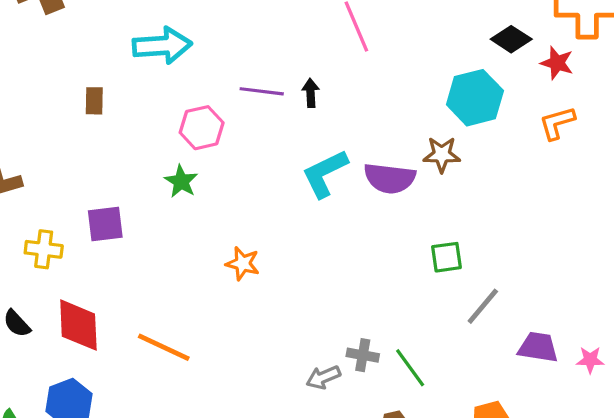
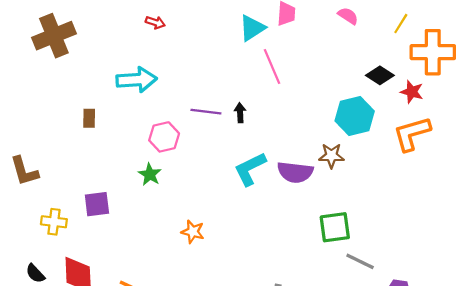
orange L-shape: (557, 123) -> (412, 134), size x1.5
green square: (446, 257) -> (335, 227), size x1.4
gray line: (483, 306) -> (360, 261), turned 76

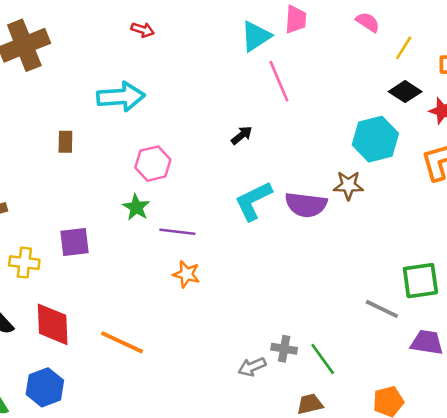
yellow line: (401, 24) -> (404, 48), moved
purple line: (206, 112) -> (177, 232), moved
black arrow: (240, 113) -> (242, 135), turned 54
green square: (335, 227) -> (420, 281), moved

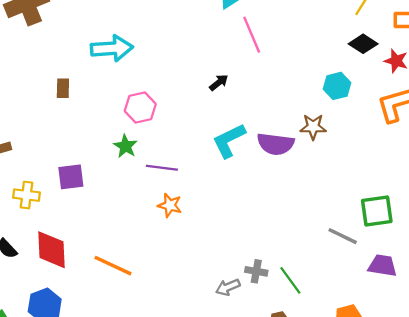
cyan hexagon: (375, 139) -> (337, 86), size x0.7

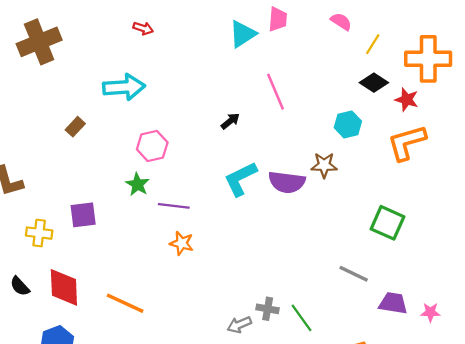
pink line: (252, 35) -> (275, 92), moved
brown rectangle: (63, 88) -> (75, 127), turned 42
green square: (377, 211) -> (387, 223), moved, turned 32

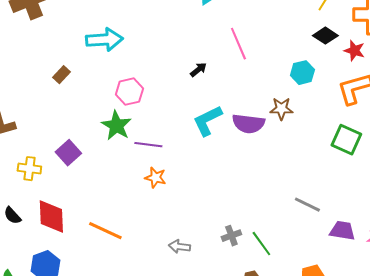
green star: (137, 184) -> (116, 126), size x1.4
purple square: (83, 215) -> (68, 153), turned -35
green square: (387, 223) -> (346, 140), moved
gray cross: (268, 309) -> (231, 236), turned -30
gray arrow: (239, 325) -> (179, 247), moved, turned 30

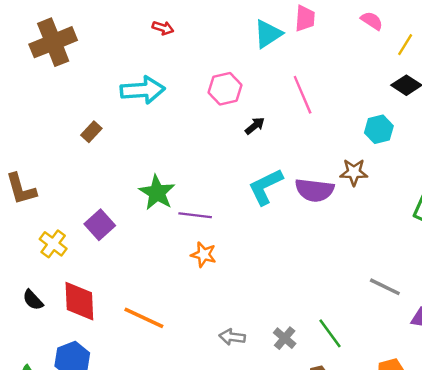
pink hexagon: (129, 92) -> (225, 89), moved
yellow cross: (29, 169) -> (53, 244), turned 30
gray cross: (231, 236) -> (285, 338), moved, turned -30

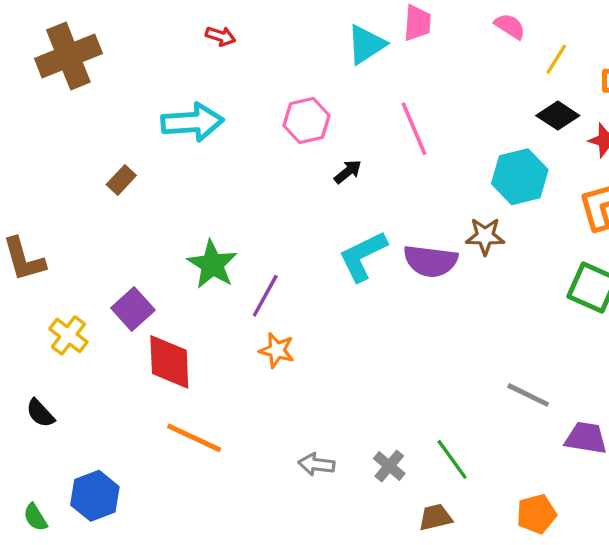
cyan hexagon: (379, 129) -> (520, 177), size x1.4
purple line: (195, 215) -> (265, 296), turned -68
red diamond: (79, 301) -> (169, 362), moved

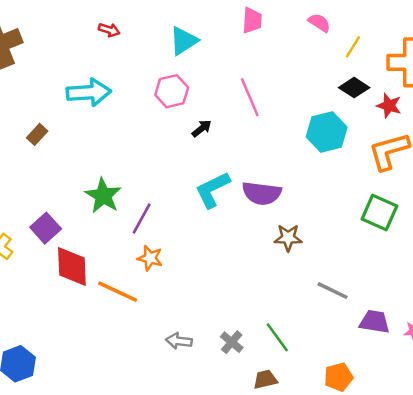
cyan triangle: (366, 44) -> (184, 41), moved
brown star: (485, 236) -> (288, 238), moved
orange line: (194, 438) -> (118, 292), moved

